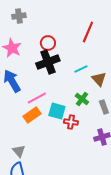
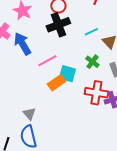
orange rectangle: (32, 115) -> (56, 83), moved
red cross: (71, 122) -> (96, 93), moved, size x1.6

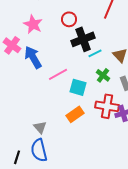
black cross: (58, 25) -> (83, 39), moved
cyan line: (91, 32) -> (95, 53), moved
orange rectangle: (56, 83) -> (75, 114), moved

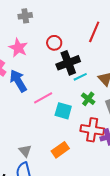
orange rectangle: (75, 114) -> (60, 150), moved

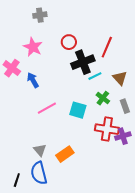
red line: (94, 32) -> (107, 47), moved
blue arrow: (18, 81) -> (33, 80), size x0.7
pink line: (43, 98) -> (47, 108), moved
orange rectangle: (60, 150) -> (65, 154), moved

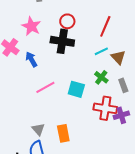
black cross: (83, 62) -> (62, 41), moved, turned 30
cyan line: (95, 76) -> (101, 51), moved
orange rectangle: (65, 154) -> (63, 133), turned -66

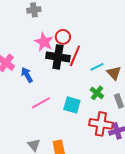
pink star: (31, 26) -> (44, 42), moved
red line: (105, 26) -> (75, 56), moved

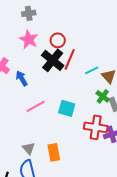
pink star: (44, 42) -> (29, 39), moved
black cross: (58, 57) -> (53, 60), turned 30
green cross: (97, 93) -> (103, 96), moved

